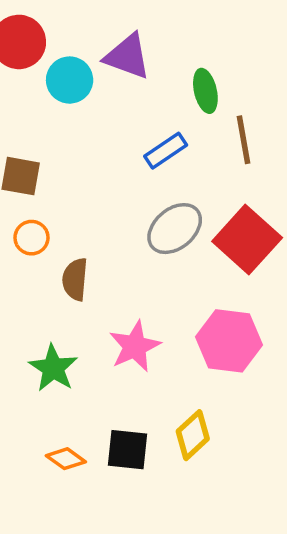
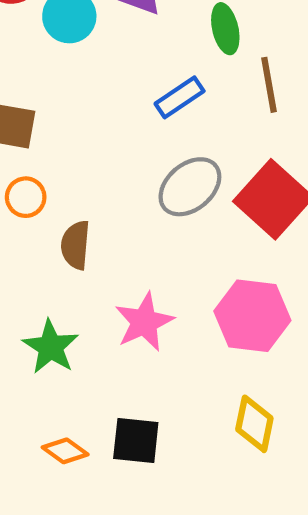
yellow diamond: (193, 435) -> (254, 424), moved, turned -36

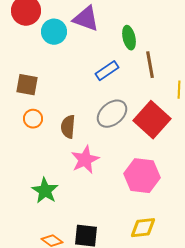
brown semicircle: (76, 245) -> (68, 127), moved
pink star: (144, 322) -> (85, 160), moved
yellow diamond: (254, 424) -> (143, 228), turned 72

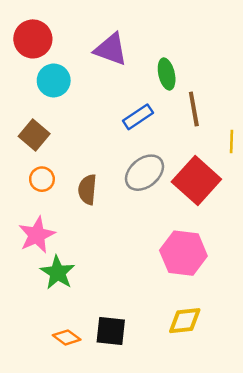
cyan circle: (54, 32) -> (54, 80), moved
brown square: (27, 85) -> (34, 135), turned 30
pink star: (85, 160) -> (37, 235), moved

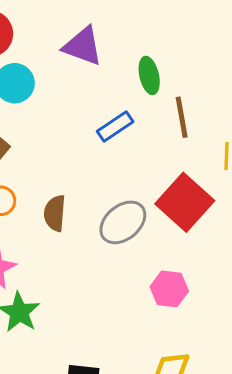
gray ellipse: (145, 173) -> (123, 222), moved
pink hexagon: (183, 253) -> (169, 289), size x0.7

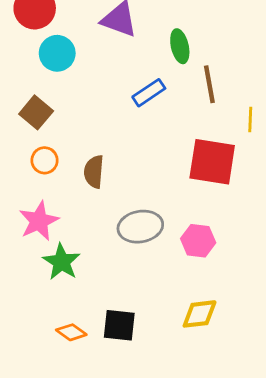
red square: (185, 202) -> (212, 162), turned -33
gray ellipse: (123, 222) -> (140, 227), moved, turned 30

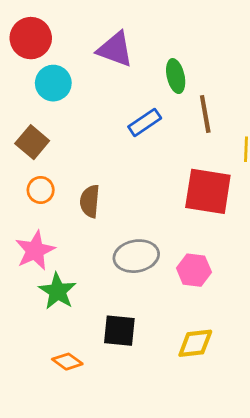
black square: (119, 325) -> (119, 331), moved

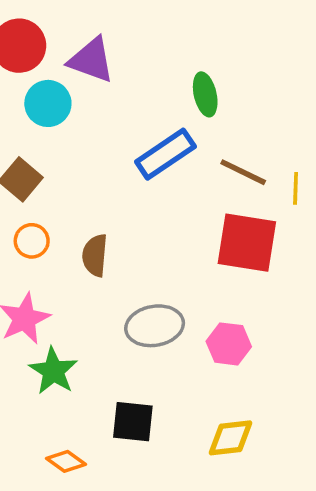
purple triangle: (115, 49) -> (91, 60), moved
brown line: (205, 114) -> (243, 172), moved, turned -54
blue rectangle: (145, 122) -> (165, 154), size x1.4

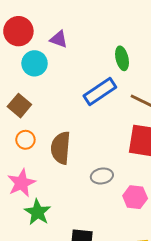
purple triangle: (91, 60) -> (59, 39), size x0.7
brown semicircle: (95, 255) -> (61, 148), size x1.4
gray ellipse: (155, 326) -> (102, 176), moved, size x0.7

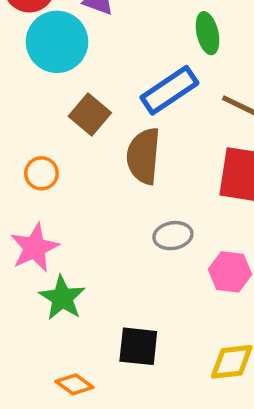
cyan circle: (35, 63) -> (57, 42), size x1.4
brown square: (19, 106) -> (90, 114), moved
brown semicircle: (61, 148) -> (144, 156), moved

